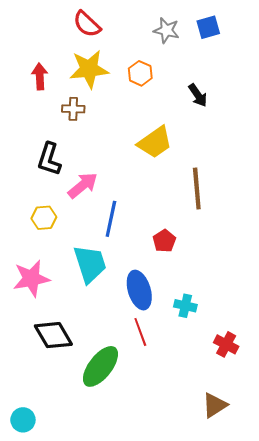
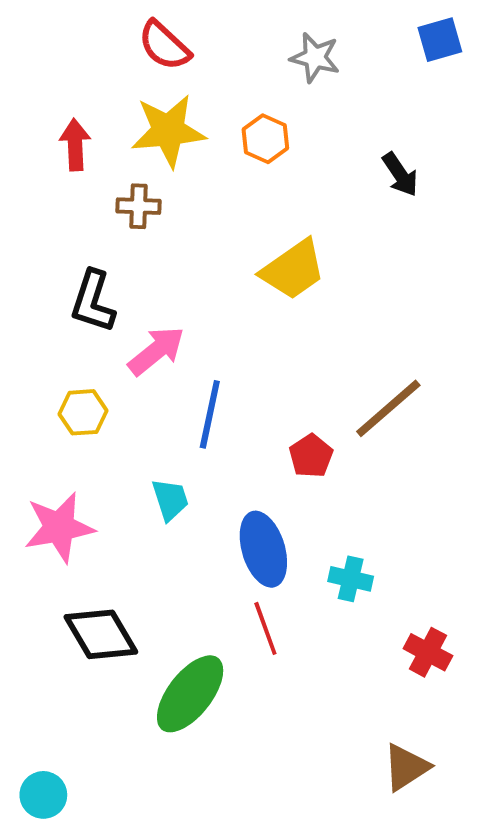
blue square: (208, 27) -> (440, 40), moved
black arrow: (198, 95) -> (400, 174), moved
brown line: (197, 188) -> (388, 408), moved, turned 54
cyan trapezoid: (90, 264) -> (170, 500), size x0.6

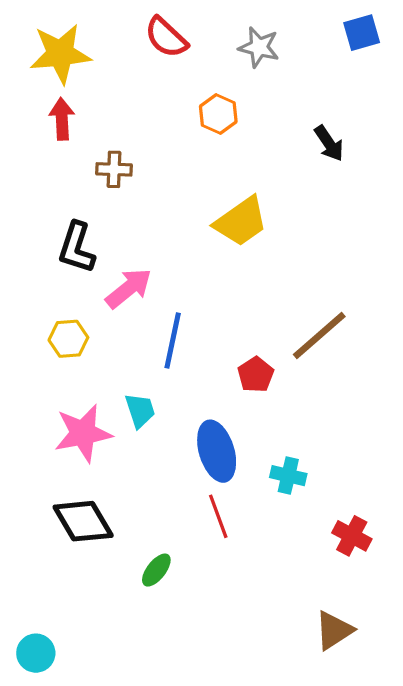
red semicircle: (164, 46) -> (166, 37), moved
yellow star: (168, 131) -> (60, 54), moved
pink star: (59, 527) -> (83, 433), moved
green ellipse: (190, 694) -> (156, 570), size x0.5

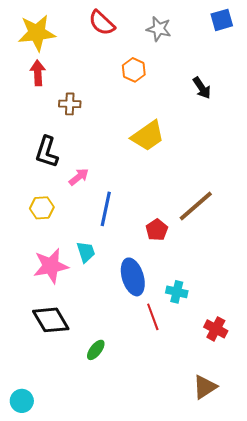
pink arrow: (129, 288) -> (79, 177), size x0.7
red line: (218, 516) -> (153, 317), moved

